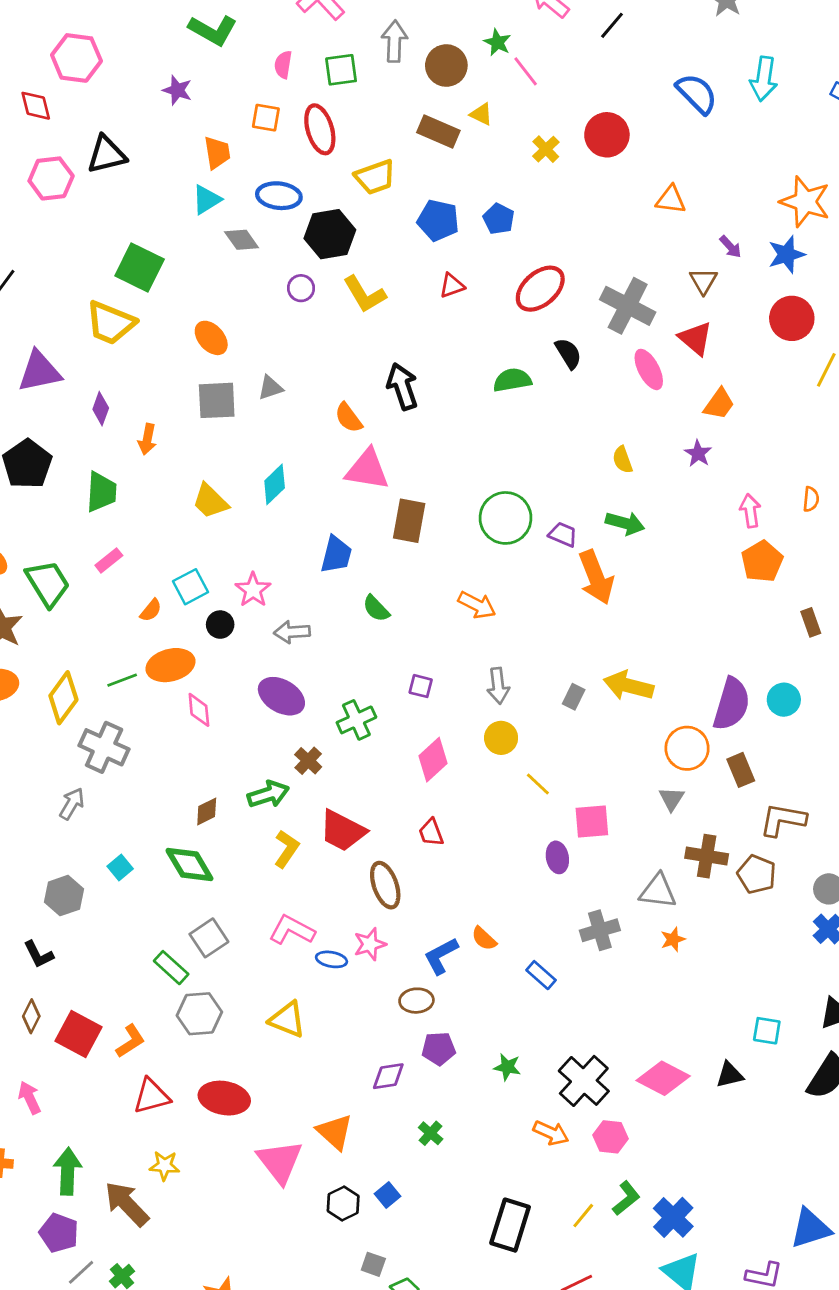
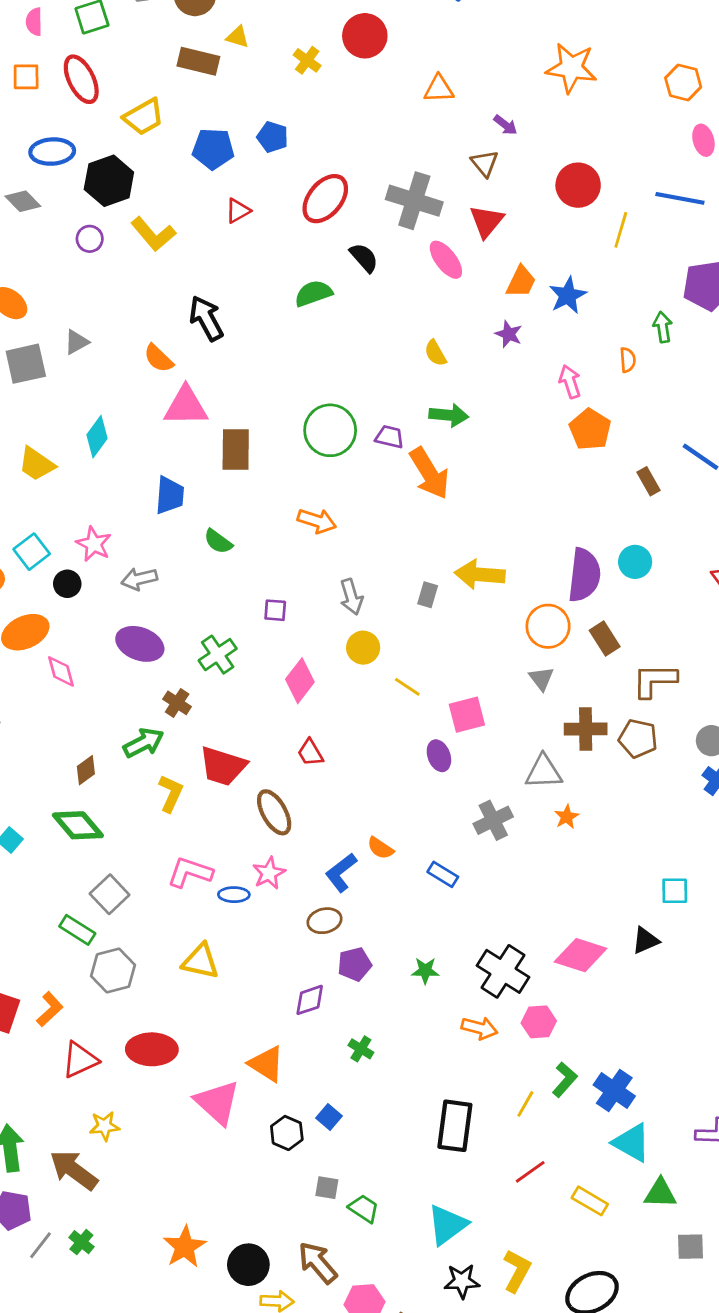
blue star: (787, 254) -> (568, 295), moved
red triangle: (695, 338) -> (487, 221), turned 39

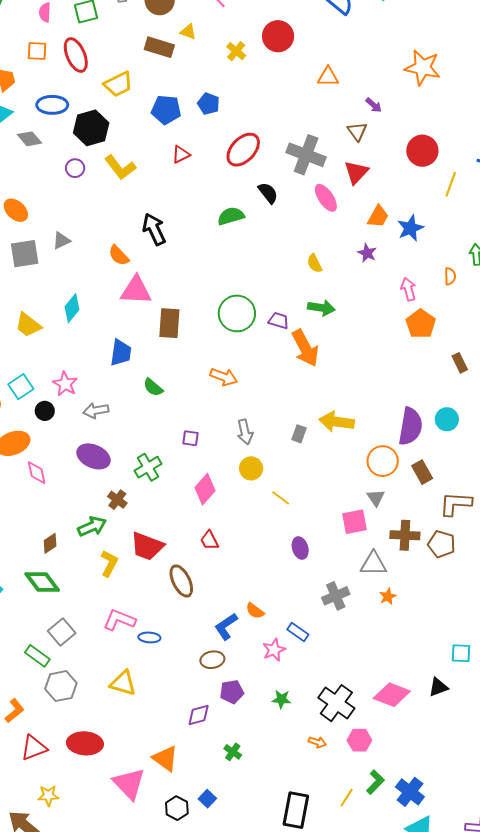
pink square: (467, 715) -> (355, 522), moved
pink star: (269, 873) -> (274, 650), moved
orange arrow: (479, 1028) -> (317, 742), size x0.7

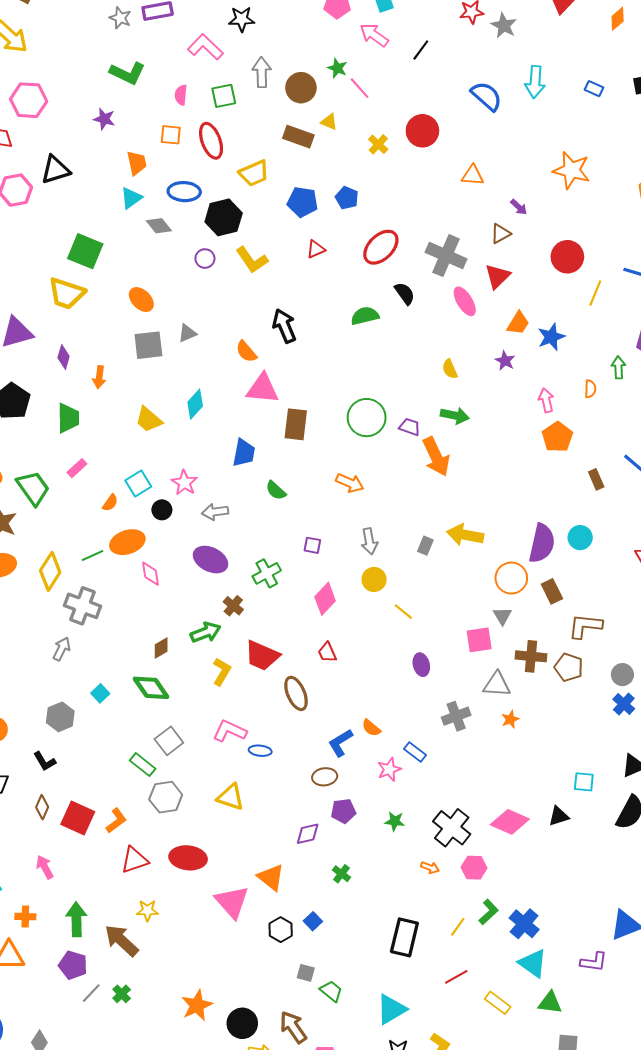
brown triangle: (357, 131) -> (501, 234), turned 35

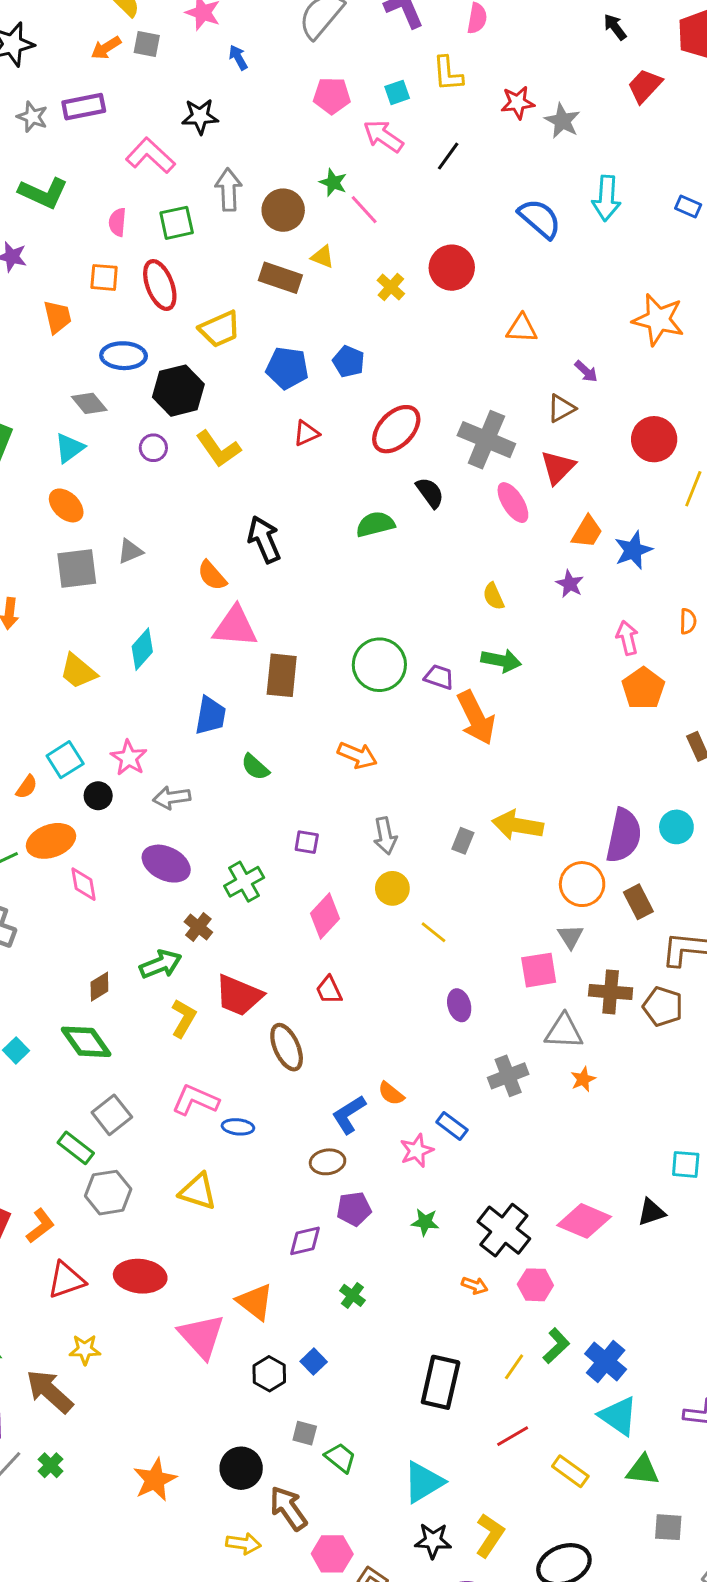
cyan triangle: (131, 198) -> (70, 448), moved
black circle: (242, 1023) -> (241, 1468), moved

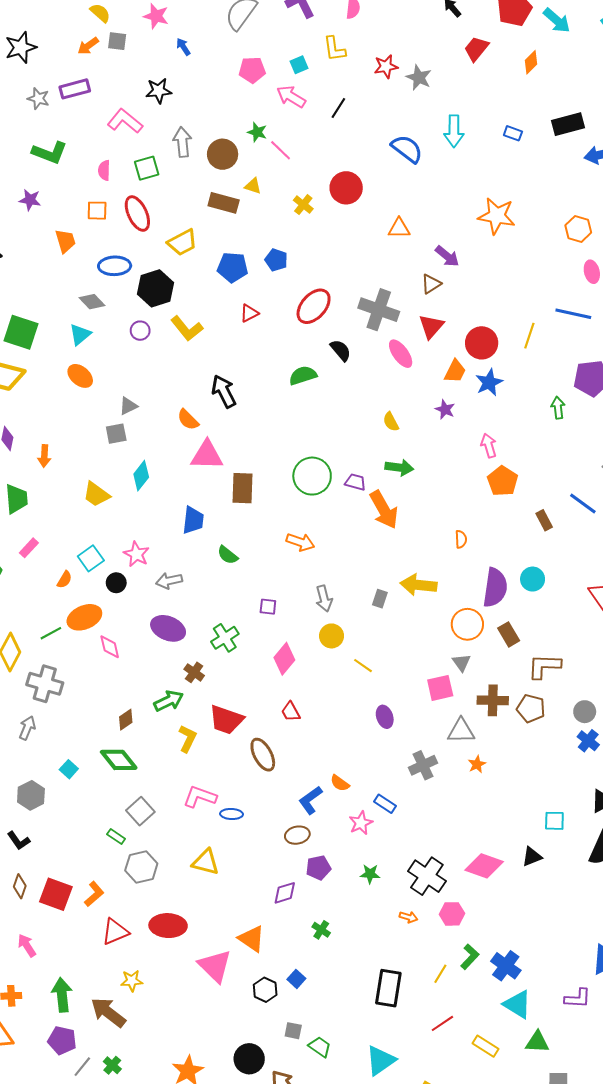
purple arrow: (586, 371) -> (447, 256), size x1.4
red circle: (654, 439) -> (482, 343), moved
gray square: (77, 569) -> (116, 434), moved, size x0.7
orange semicircle: (688, 621) -> (461, 539), moved
green rectangle: (76, 1148) -> (116, 836), size x0.7

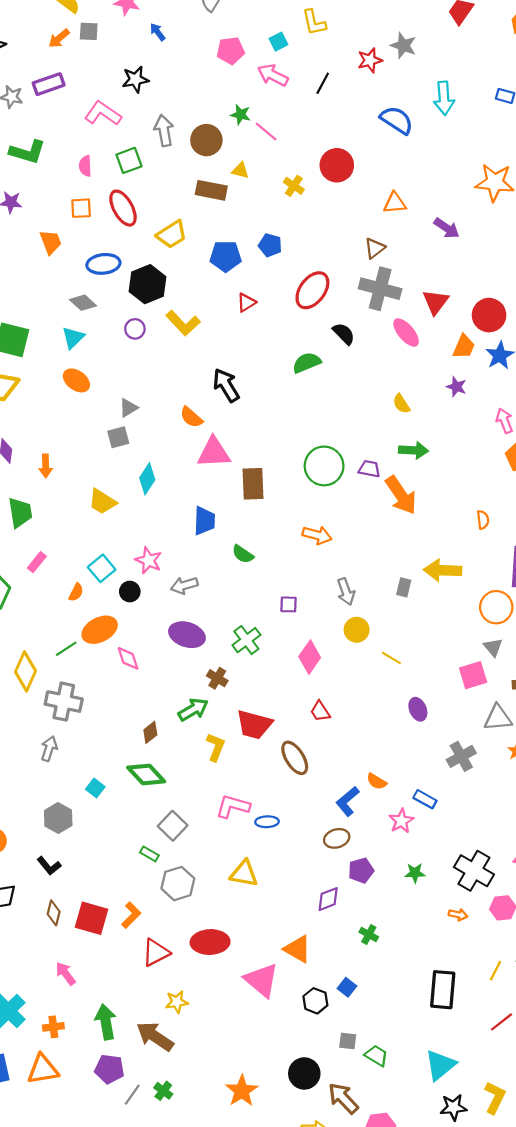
red star: (386, 66) -> (370, 60), moved
brown triangle: (431, 284) -> (375, 248), moved

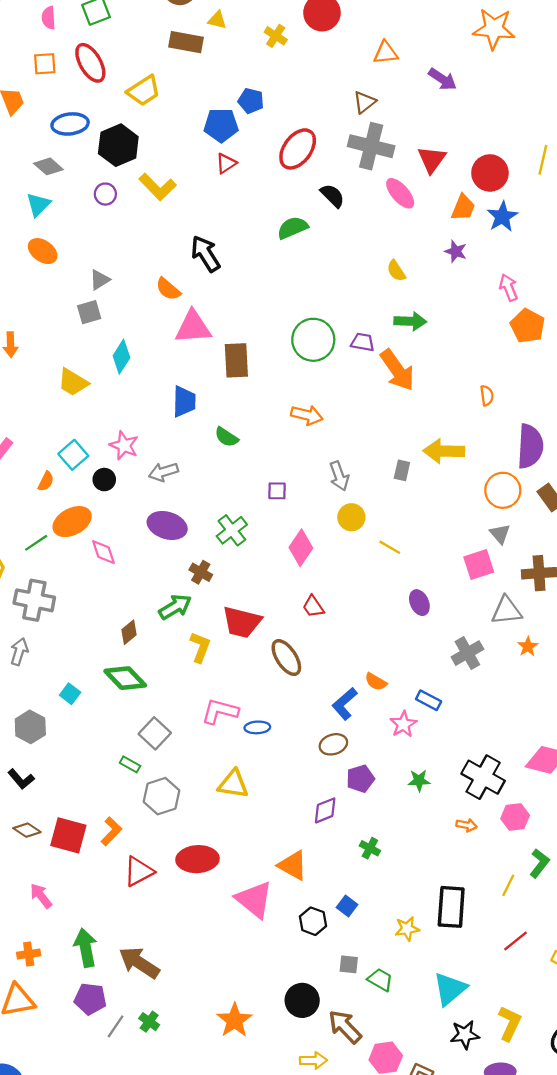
blue pentagon: (226, 256) -> (221, 125), moved
brown diamond: (54, 913) -> (27, 830), turned -70
yellow star: (177, 1002) -> (407, 929), moved

